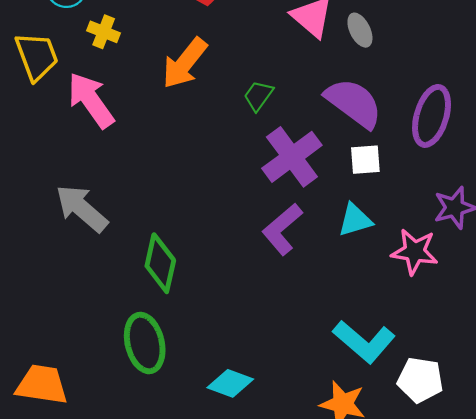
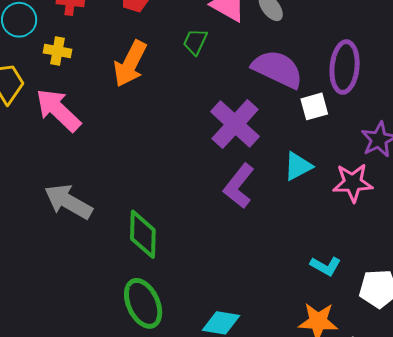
green trapezoid: (258, 96) -> (195, 42), moved
white square: (365, 160) -> (314, 106), moved
cyan L-shape: (364, 342) -> (326, 266), size x0.6

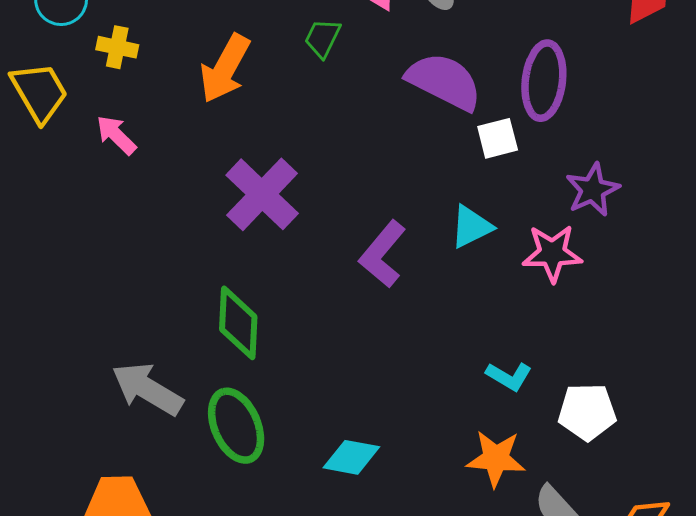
pink arrow: (58, 110) -> (116, 135), size x0.6
purple cross: (235, 124) -> (262, 194), moved
gray arrow: (68, 202) -> (147, 389), moved

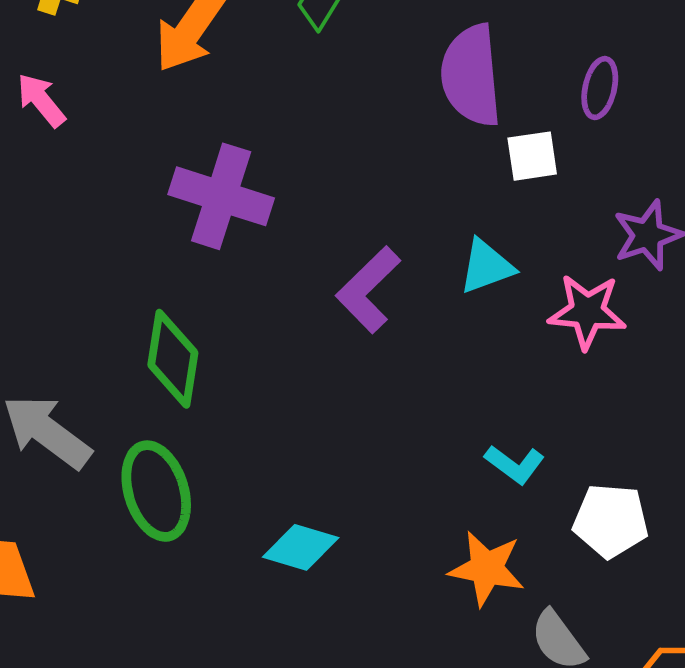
purple semicircle: (444, 81) -> (471, 76), turned -128
purple ellipse: (544, 81) -> (600, 88), size x0.6
purple cross: (262, 194) -> (221, 196), turned -32

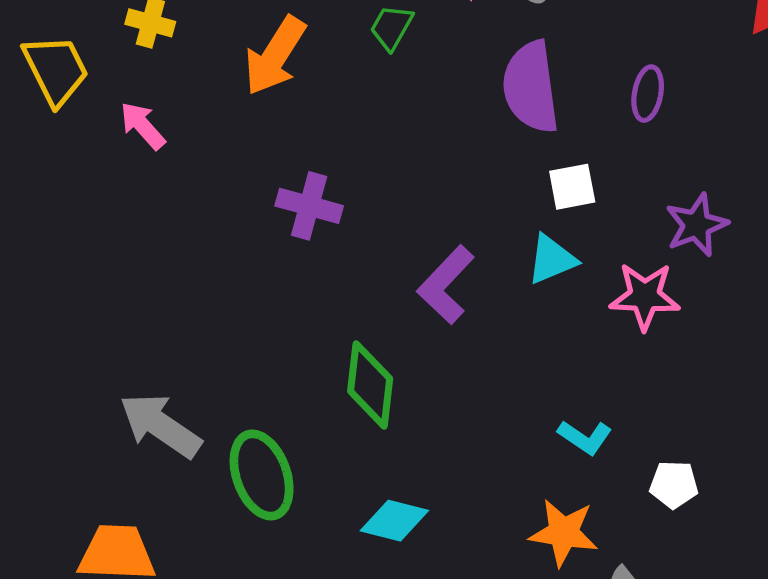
white square: (532, 156) -> (572, 187), moved
purple cross: (221, 196) -> (309, 206), size x0.7
green diamond: (173, 359) -> (370, 385), moved
white pentagon: (611, 521) -> (674, 485), size x0.7

